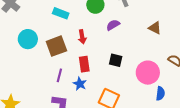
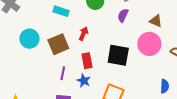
purple semicircle: (113, 25) -> (123, 15), moved, turned -32
red arrow: (82, 37) -> (84, 34), turned -144
black square: (116, 60) -> (118, 55), size x1.6
pink circle: (148, 73) -> (149, 44), moved

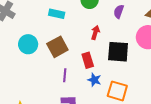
red arrow: (84, 34) -> (95, 33), moved
blue star: (84, 81) -> (94, 80), moved

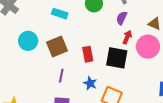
red arrow: (95, 33) -> (127, 37), moved
red rectangle: (88, 60) -> (88, 54), moved

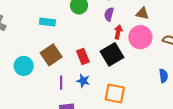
cyan circle: (28, 41) -> (24, 66), moved
black square: (117, 58) -> (112, 54), turned -30
blue star: (90, 83) -> (83, 81), moved

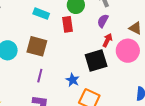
brown square: (51, 55) -> (37, 46), turned 35
red rectangle: (83, 56) -> (67, 24), moved
blue star: (83, 81) -> (73, 80), moved

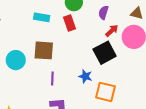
red arrow: (107, 40) -> (112, 31), turned 32

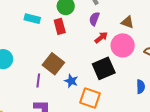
brown square: (44, 50) -> (53, 64), moved, turned 30
black square: (105, 53) -> (104, 68), moved

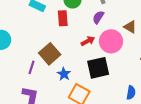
red arrow: (101, 37) -> (88, 41), moved
pink circle: (123, 45) -> (111, 41), moved

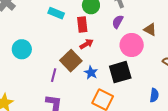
red arrow: (88, 41) -> (87, 44), moved
blue star: (64, 74) -> (91, 73), moved

